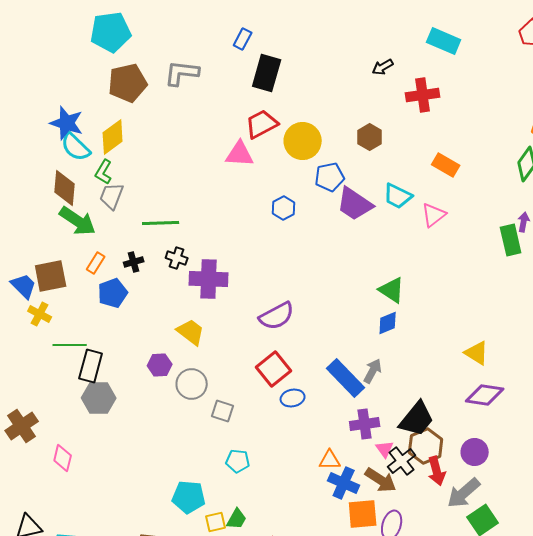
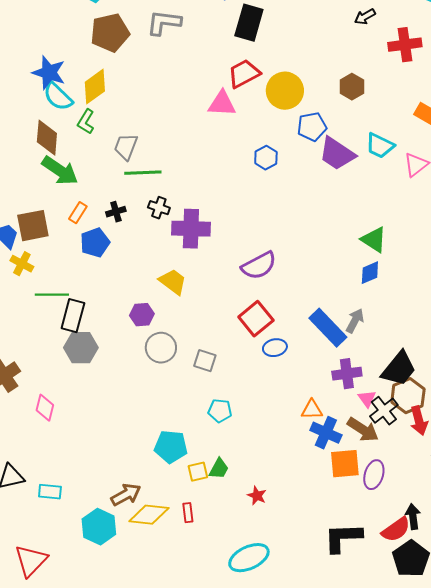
gray trapezoid: (112, 196) -> (126, 147), moved
gray circle: (192, 384) -> (161, 348), moved

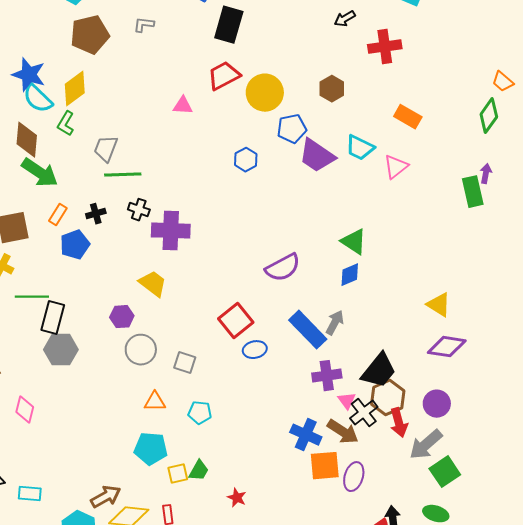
gray L-shape: (164, 23) -> (144, 25), size x0.6
pink triangle: (222, 104) -> (183, 106), moved, size x0.7
purple semicircle: (259, 266) -> (283, 268), moved
orange triangle: (312, 410) -> (155, 402), moved

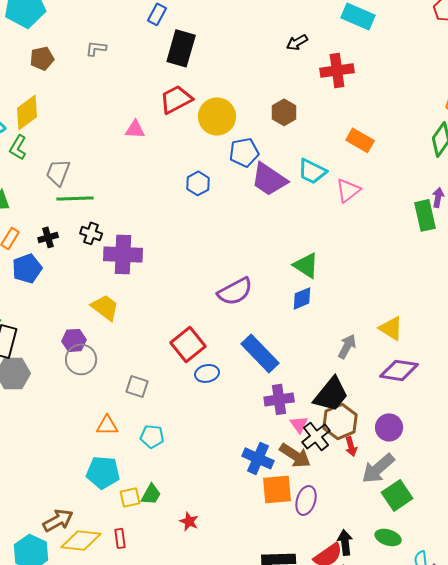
brown pentagon: (90, 35) -> (42, 58), size x0.6
gray arrow: (335, 323) -> (347, 346), moved
gray circle: (141, 350) -> (81, 359), moved
red arrow: (399, 423) -> (351, 446), size x0.7

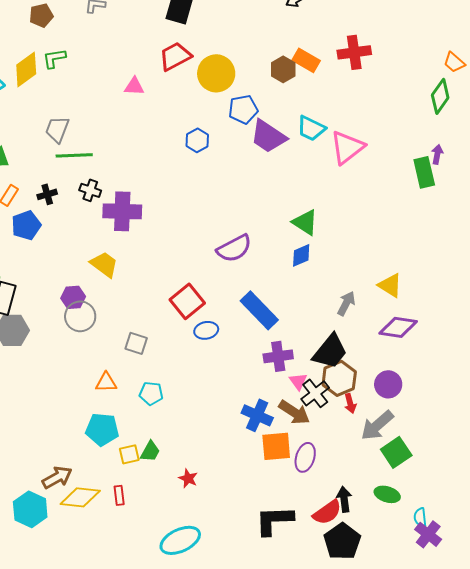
red cross: (337, 70) -> (354, 52), moved
orange rectangle: (360, 140) -> (306, 60), moved
green L-shape: (18, 147) -> (54, 58), moved, turned 50
pink triangle: (348, 190) -> (347, 147), size x1.4

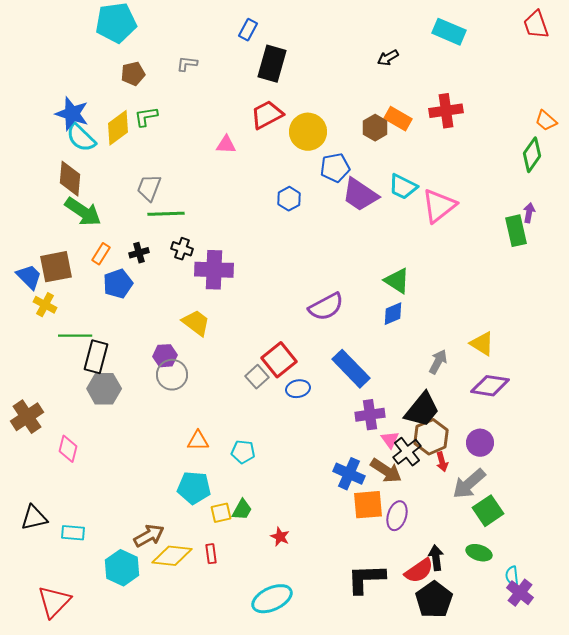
gray square: (136, 343) -> (257, 377), moved, turned 30

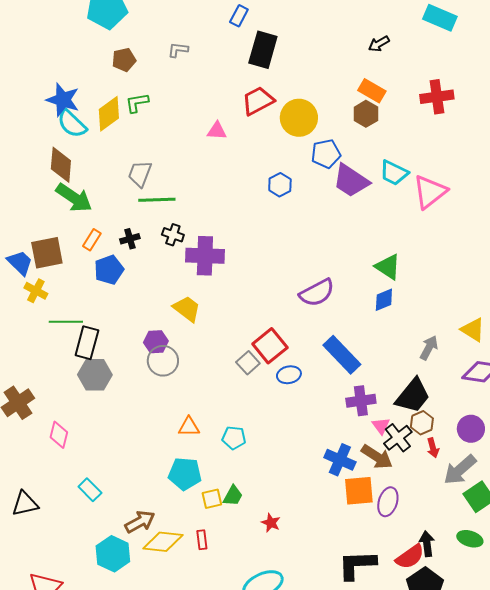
orange rectangle: (398, 119) -> (372, 91), moved
brown hexagon: (431, 437) -> (422, 423), size x0.7
cyan rectangle: (73, 533) -> (90, 490), moved, turned 40

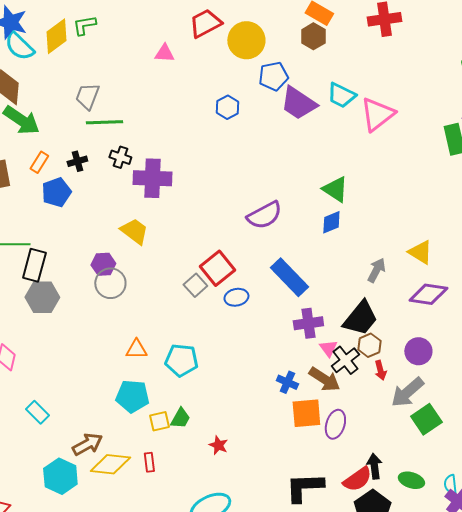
cyan pentagon: (234, 438) -> (181, 360), size x1.4
blue cross: (340, 460) -> (287, 382), size x0.7
green ellipse: (470, 539) -> (411, 480), moved

